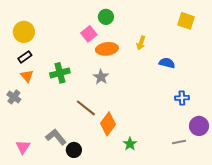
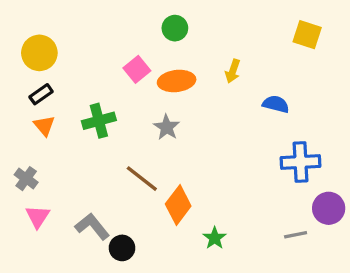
pink square: (89, 34) -> (137, 69), moved
gray cross: (14, 97) -> (26, 179), moved
blue cross: (182, 98) -> (301, 162), size x1.6
pink triangle: (23, 147) -> (38, 217), moved

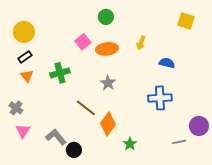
gray star: (167, 127) -> (108, 83), moved
blue cross: (301, 162) -> (160, 98), moved

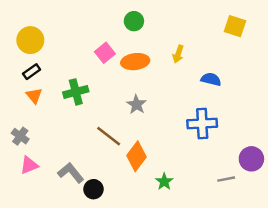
pink triangle: (23, 131) -> (29, 165), turned 35

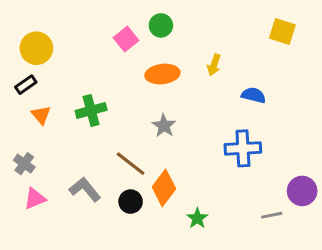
pink square: (105, 53) -> (126, 39), moved
black rectangle: (32, 72) -> (26, 85), moved
gray L-shape: (71, 173) -> (85, 189), moved
black circle: (93, 189) -> (131, 202), moved

